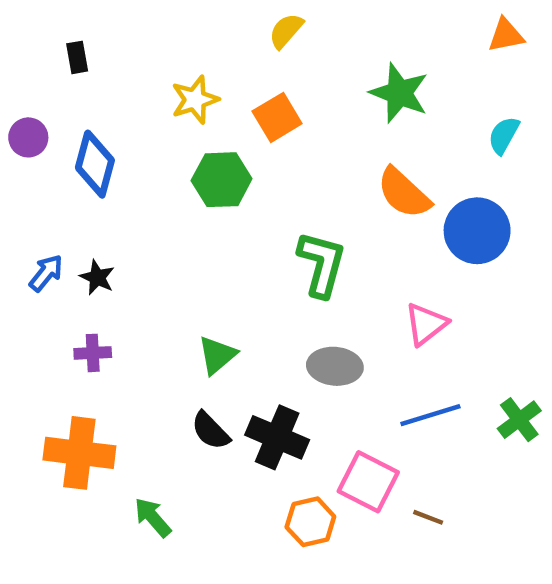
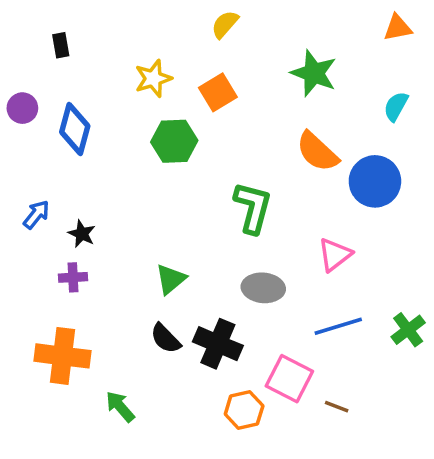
black star: (97, 277) -> (82, 234), moved

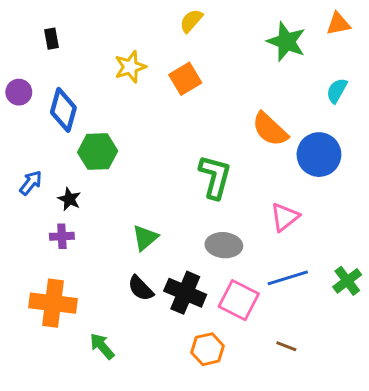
green star: (314, 73) -> (286, 42), moved
green hexagon: (174, 141) -> (98, 152), moved
pink square: (289, 379) -> (239, 300), moved

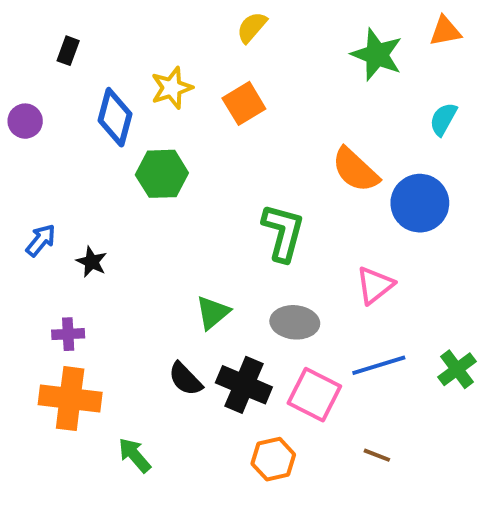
black rectangle: (52, 39) -> (68, 51), turned 30
blue diamond: (63, 110) -> (115, 117), moved
green hexagon: (98, 152) -> (162, 174), moved
purple cross: (62, 236) -> (68, 334), moved
green triangle: (145, 238) -> (213, 313), moved

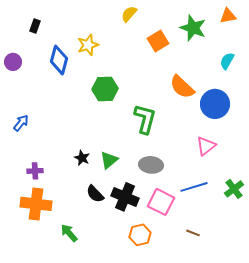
orange square: (244, 103) -> (158, 41), moved
green hexagon: (162, 174) -> (105, 89), moved
black star: (92, 262) -> (82, 158), moved
pink triangle: (375, 285) -> (206, 146), moved

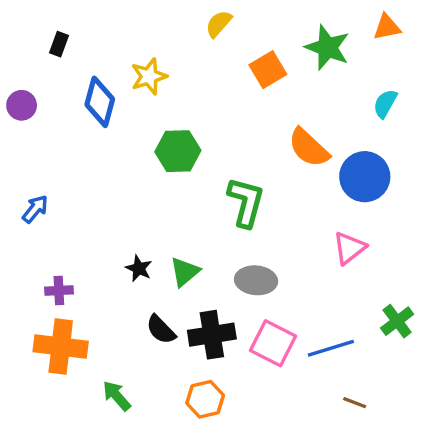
blue line: (194, 187) -> (331, 348), moved
black cross: (125, 197) -> (212, 335), turned -32
brown line: (193, 233) -> (355, 403), moved
orange hexagon: (140, 235) -> (205, 399), moved

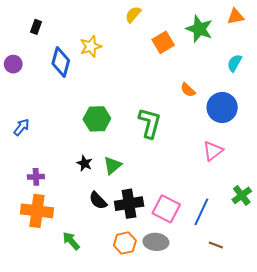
orange semicircle: (309, 148) -> (188, 90), size x0.6
green hexagon: (178, 151) -> (97, 119), moved
gray ellipse: (256, 280) -> (156, 242), moved
blue line: (331, 348) -> (201, 212), turned -48

